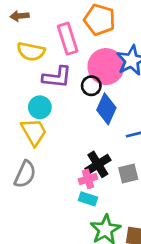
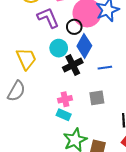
purple L-shape: (57, 77) -> (48, 18), turned -125
cyan circle: (40, 107) -> (59, 48), moved
black cross: (98, 164) -> (73, 65), moved

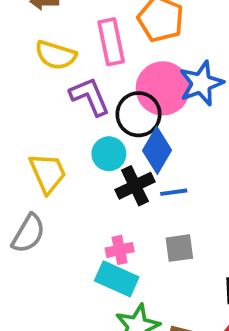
black circle: (74, 27) -> (139, 114), size x1.5
blue line: (105, 68) -> (174, 192), moved
cyan rectangle: (64, 115) -> (117, 279), size x1.5

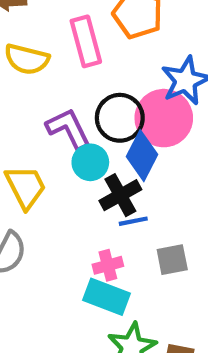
pink circle: (163, 88) -> (164, 118), moved
purple L-shape: (90, 96) -> (68, 129), moved
blue line: (174, 192) -> (133, 221), moved

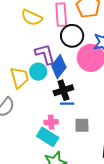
black circle: (120, 118) -> (72, 36), moved
blue diamond: (142, 156) -> (59, 67), moved
cyan circle: (90, 162) -> (38, 72), moved

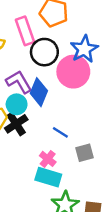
black cross: (63, 90) -> (16, 124), moved
blue line: (67, 104) -> (60, 132), turned 48
pink cross: (51, 122) -> (48, 159), turned -32

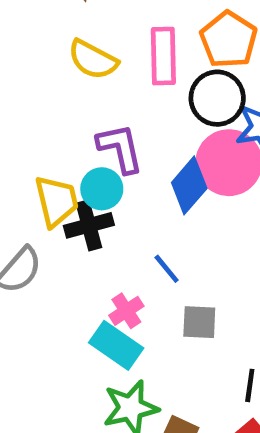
black circle: (44, 52) -> (217, 98), moved
blue diamond: (39, 92) -> (189, 185), moved

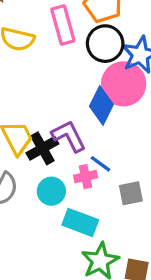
purple L-shape: (120, 148) -> (69, 136), moved
cyan circle: (102, 189) -> (51, 191), moved
pink cross: (126, 311) -> (86, 177), moved, turned 35

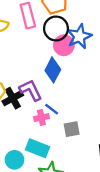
pink circle: (124, 84) -> (64, 45), moved, size x0.7
cyan circle: (51, 191) -> (15, 160), moved

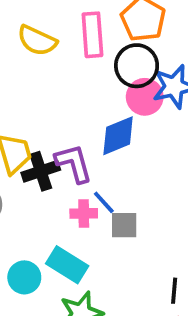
blue diamond: (53, 70) -> (118, 136), turned 30
gray square: (72, 129) -> (124, 225), moved

